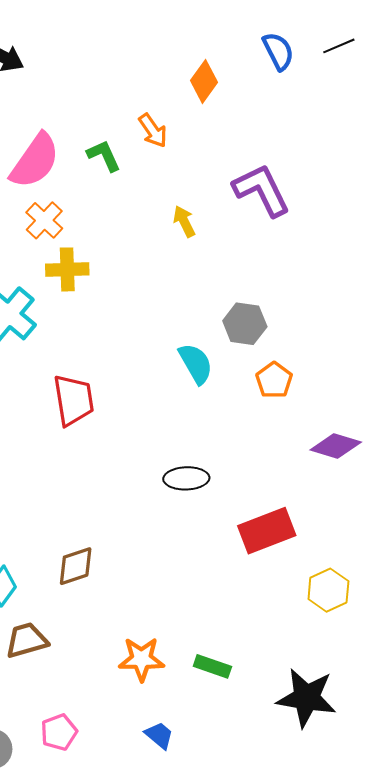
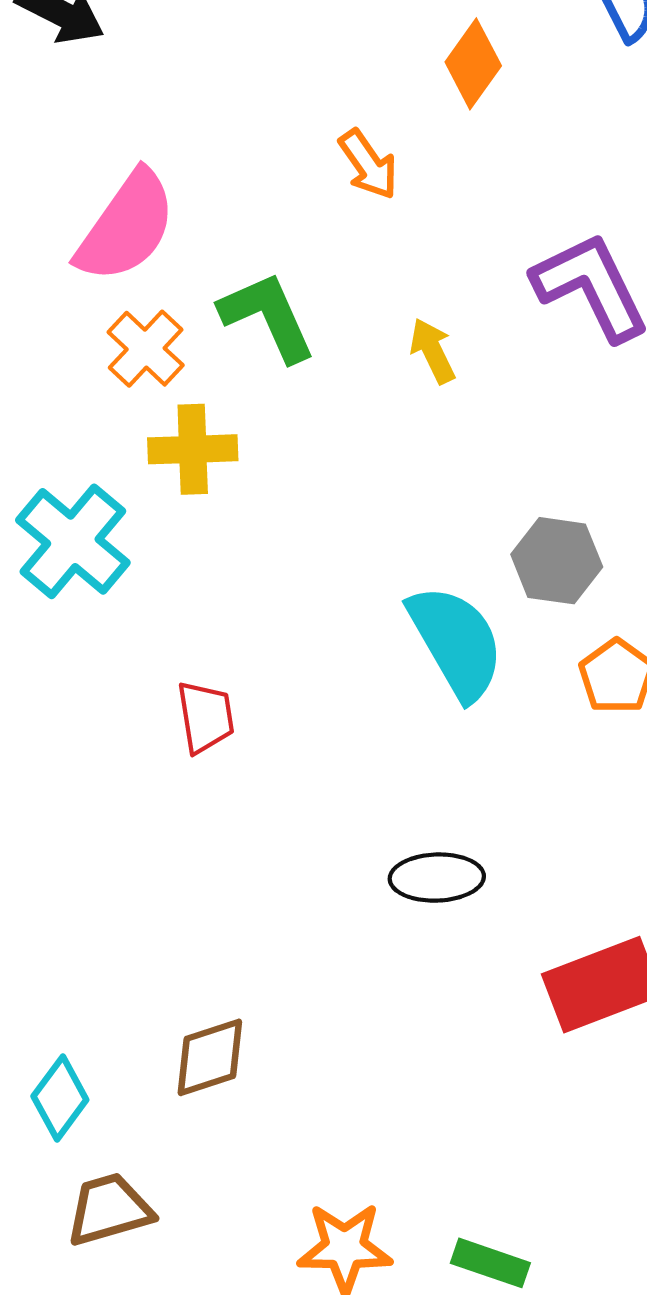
green L-shape: (104, 156) -> (268, 317), moved, size x1.4
cyan semicircle: (196, 363) -> (456, 642), size x1.4
red trapezoid: (74, 400) -> (206, 717), size x0.7

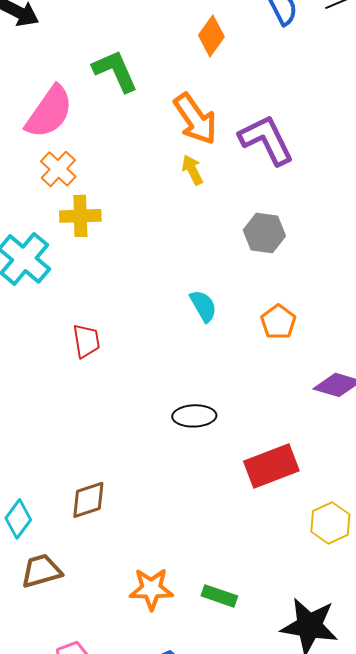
orange arrow: (368, 165) -> (195, 119), moved, size x1.6
green L-shape: (268, 317) -> (115, 71), moved
gray hexagon: (557, 561) -> (264, 233), moved
cyan semicircle: (456, 642) -> (203, 306), size x0.6

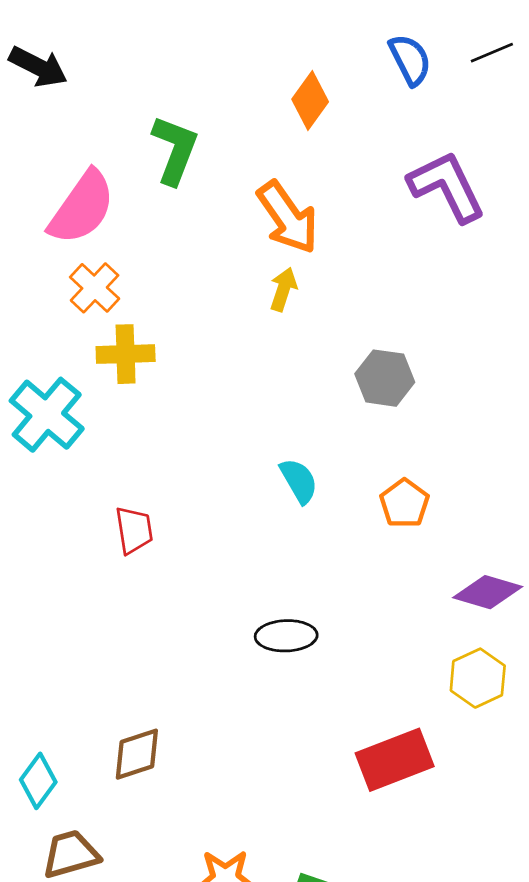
green L-shape: (115, 71) -> (175, 150), turned 45
purple L-shape: (266, 140) -> (447, 186), moved
yellow arrow: (192, 170) -> (283, 289), turned 44
red rectangle: (271, 466) -> (395, 760), moved
yellow hexagon: (330, 523) -> (478, 678), moved

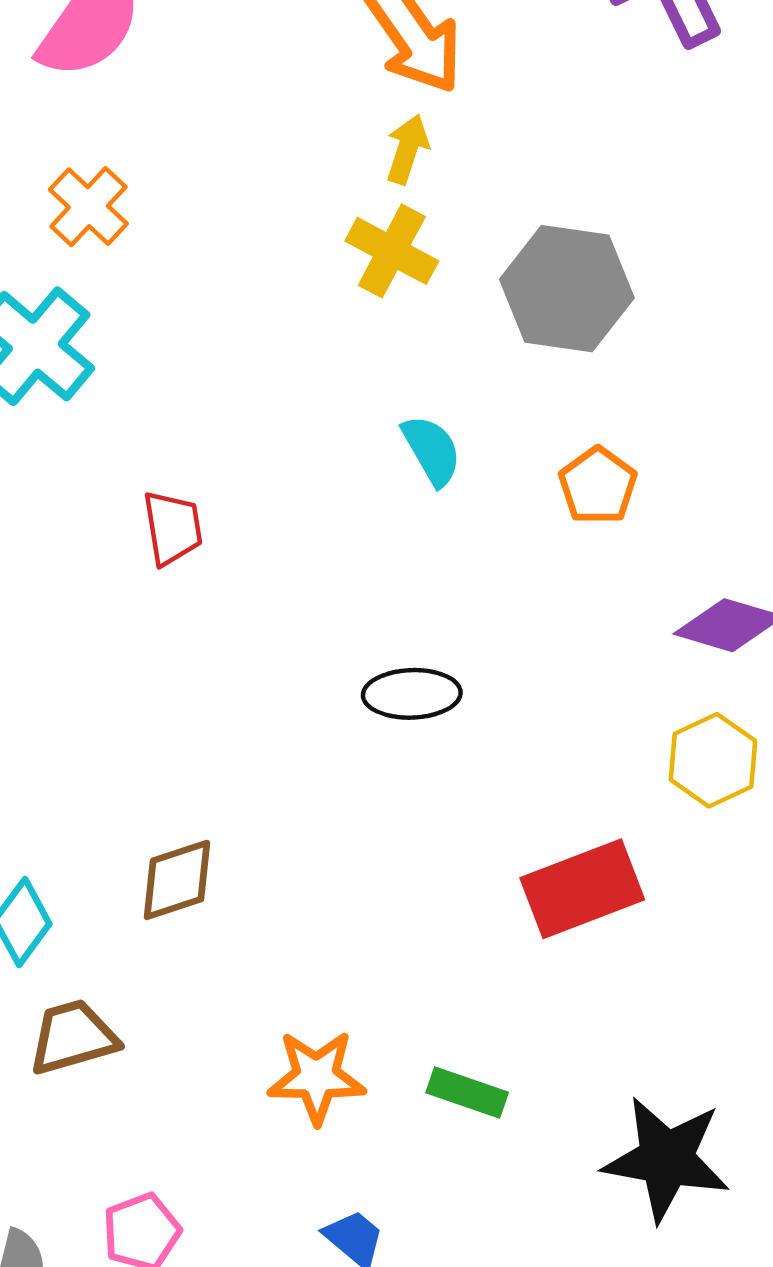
orange cross: (95, 288) -> (88, 207), moved
yellow cross: (126, 354) -> (392, 251), moved, turned 30
gray hexagon: (385, 378) -> (567, 289), size x1.4

